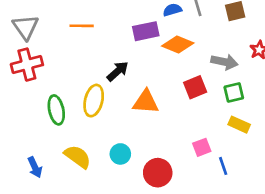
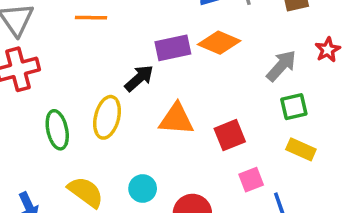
purple rectangle: (146, 31) -> (173, 48), moved
gray arrow: (224, 62) -> (281, 66), turned -60
red square: (195, 87) -> (230, 135), moved

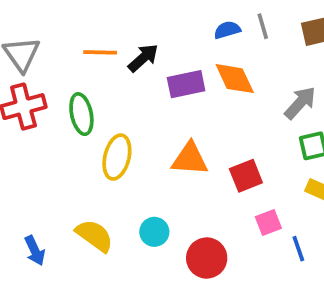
orange diamond: (219, 43) -> (235, 79), turned 42
black arrow: (139, 78) -> (143, 58), moved
green ellipse: (57, 130) -> (81, 114), moved

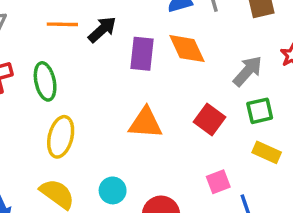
purple rectangle: (186, 84) -> (142, 54), turned -72
yellow ellipse: (117, 157) -> (61, 137), moved
red square: (246, 176) -> (210, 119), moved, turned -32

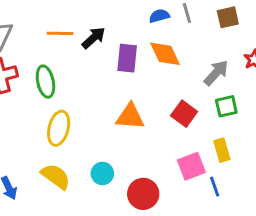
yellow rectangle: (267, 152) -> (222, 150), moved, turned 50
pink square: (218, 182) -> (191, 166), size x1.4

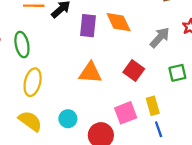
green square: (226, 106) -> (177, 73), moved
yellow rectangle: (222, 150) -> (153, 106), moved
pink square: (191, 166) -> (126, 113), moved

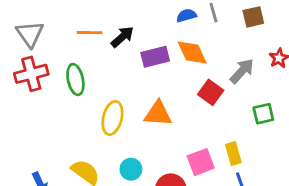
purple rectangle: (88, 26) -> (155, 57), turned 70
red square: (134, 70) -> (211, 92), moved
yellow ellipse: (33, 82) -> (112, 118), moved

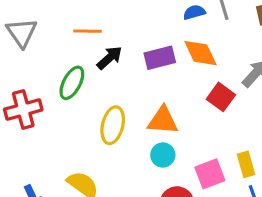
black arrow: (122, 37) -> (110, 58), moved
red cross: (31, 74) -> (23, 110), moved
green ellipse: (75, 80) -> (72, 83), turned 40
cyan circle: (131, 169) -> (163, 155), moved

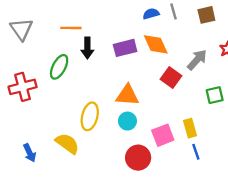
black arrow: (110, 58) -> (87, 48), turned 132
yellow ellipse: (113, 125) -> (90, 116), moved

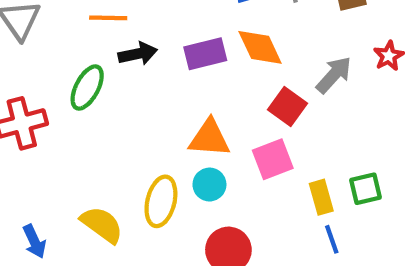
black arrow: (87, 48) -> (138, 54), turned -102
green square: (215, 95) -> (366, 189), moved
yellow ellipse: (90, 116) -> (161, 201), moved
pink square: (163, 135) -> (273, 159), moved

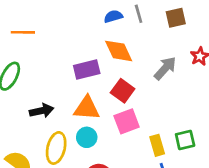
black arrow: (138, 54) -> (42, 111), moved
purple rectangle: (205, 54) -> (87, 70), moved
red square: (287, 106) -> (123, 91), moved

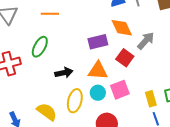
gray arrow: (165, 68) -> (146, 41), moved
pink square: (127, 121) -> (120, 90), moved

